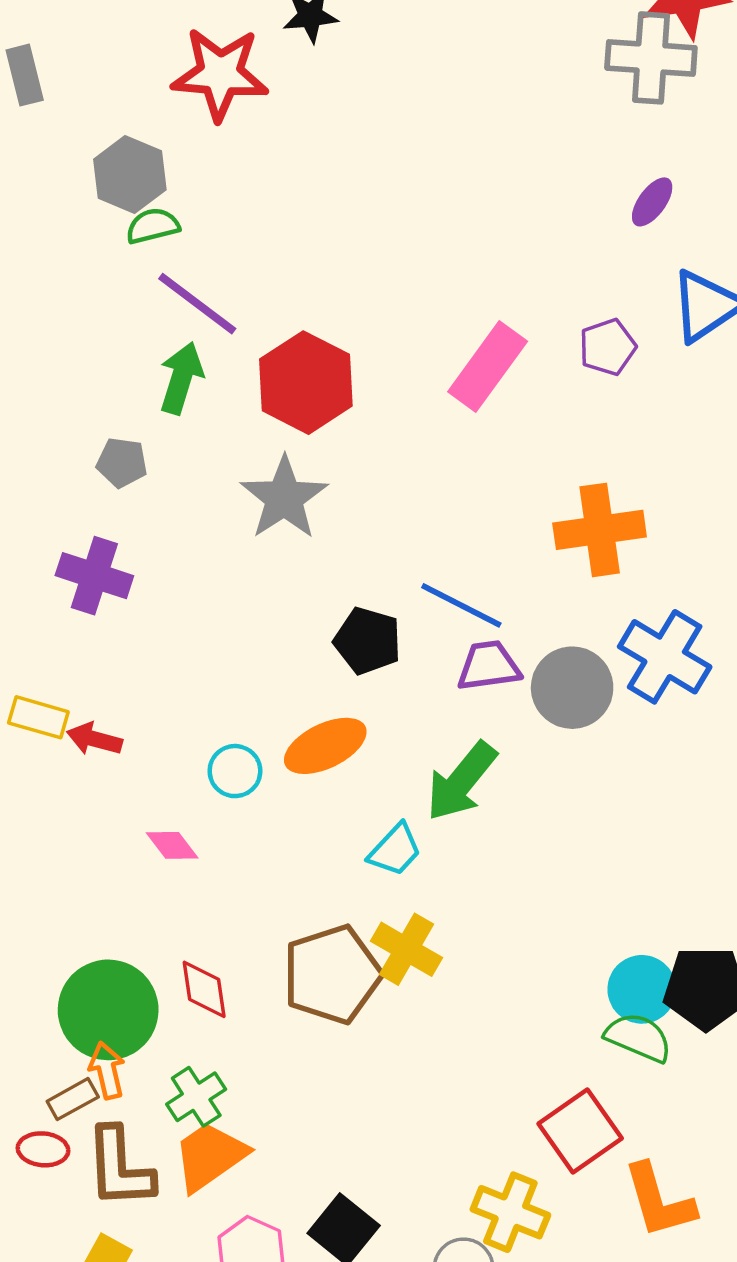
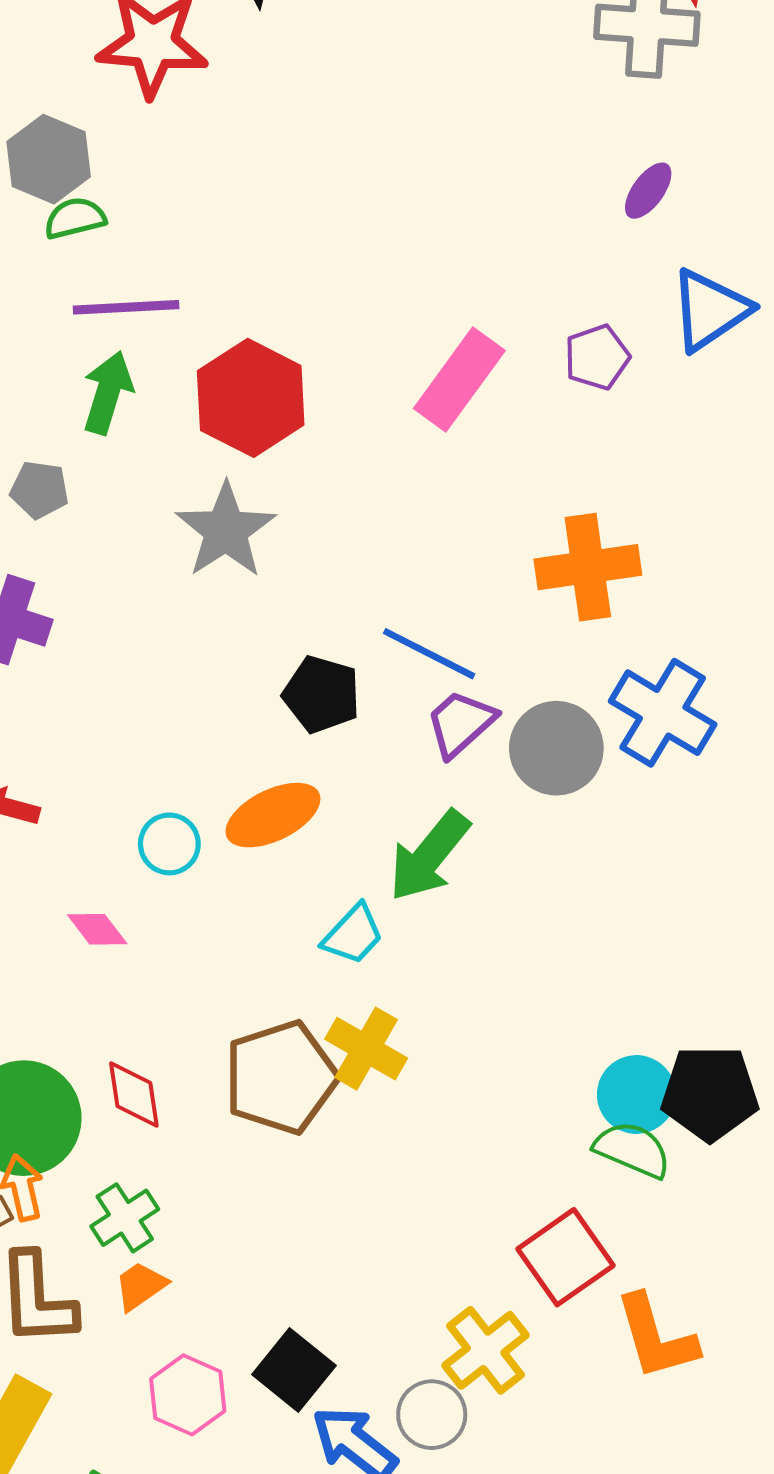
purple line: (197, 304) -> (126, 307), turned -40
purple trapezoid: (489, 666) -> (461, 723), turned -34
orange trapezoid: (210, 1156) -> (140, 1286), size x0.6
yellow cross: (510, 1212) -> (486, 1350), turned 30

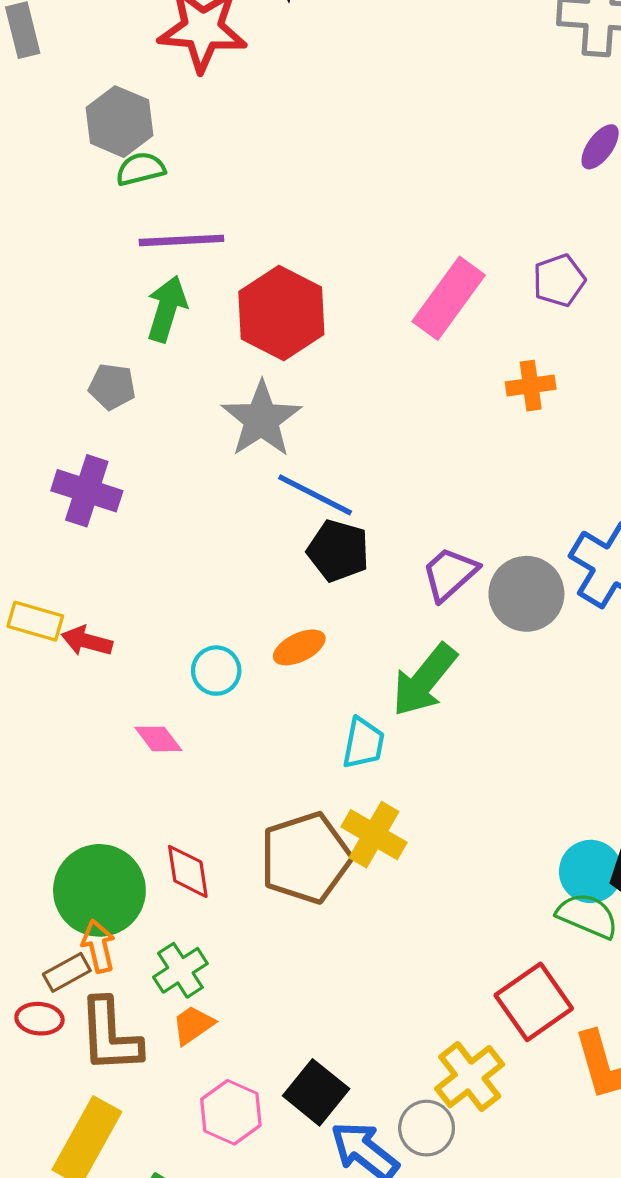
orange cross: (588, 567) -> (531, 386), moved, size x0.6
blue line: (429, 654) -> (315, 495), moved
orange ellipse: (273, 815) -> (299, 647), size x0.7
cyan trapezoid: (353, 934) -> (363, 743), turned -32

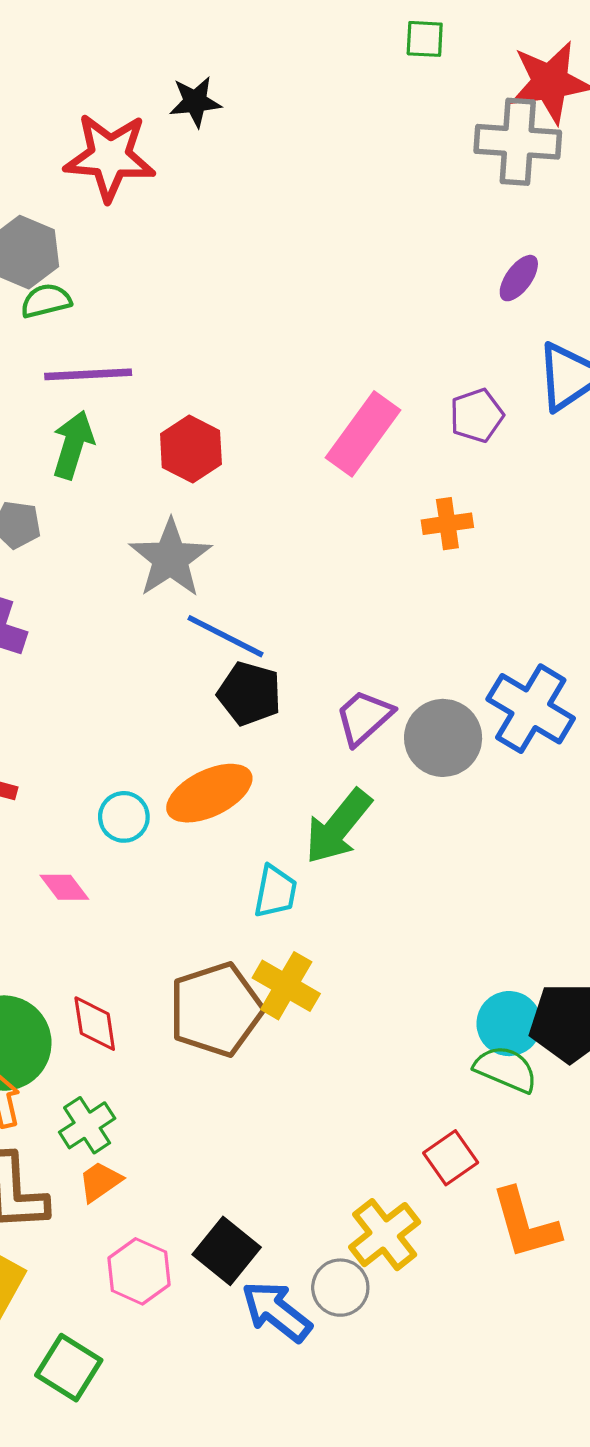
red hexagon: (281, 313) -> (191, 449), size x0.7
orange ellipse: (299, 647) -> (209, 793), size x1.6
red square: (534, 1002) -> (451, 1158), size x0.7

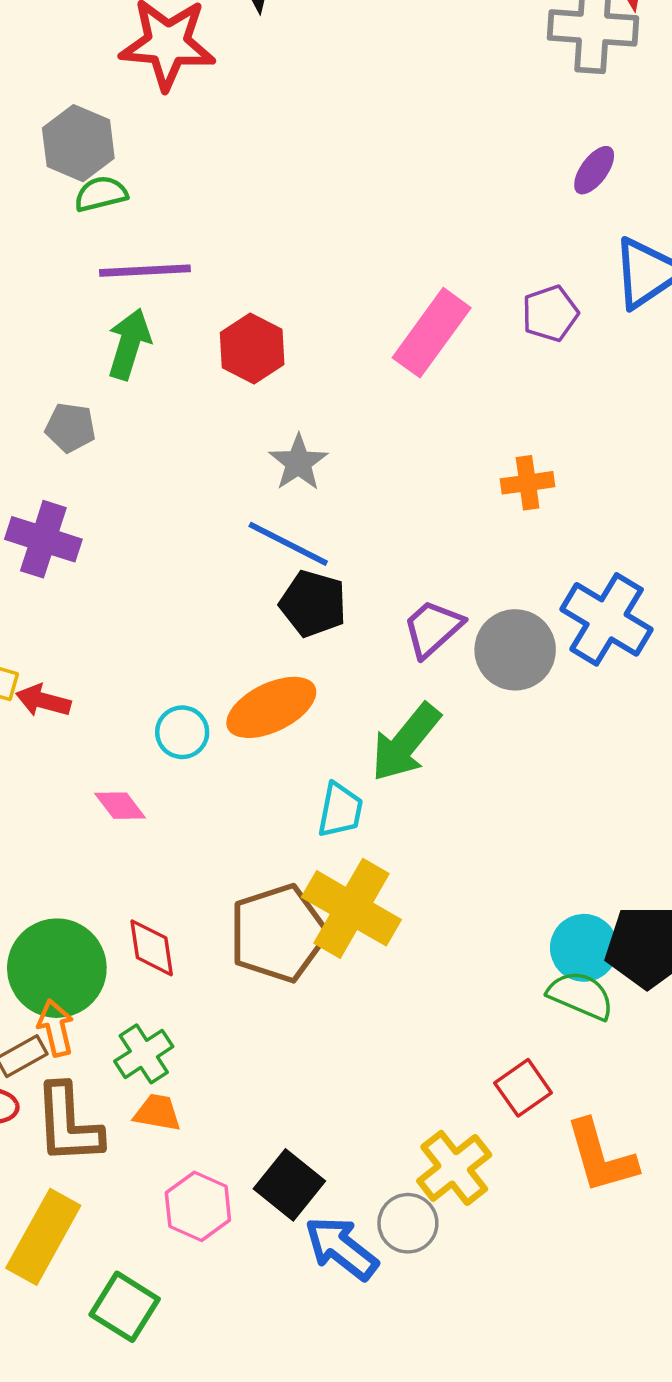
orange cross: (447, 524) -> (528, 483), moved
gray star: (170, 558) -> (298, 462), moved, size x0.7
yellow cross: (286, 986) -> (351, 908), size x1.4
orange trapezoid: (100, 1182) -> (157, 1113), turned 45

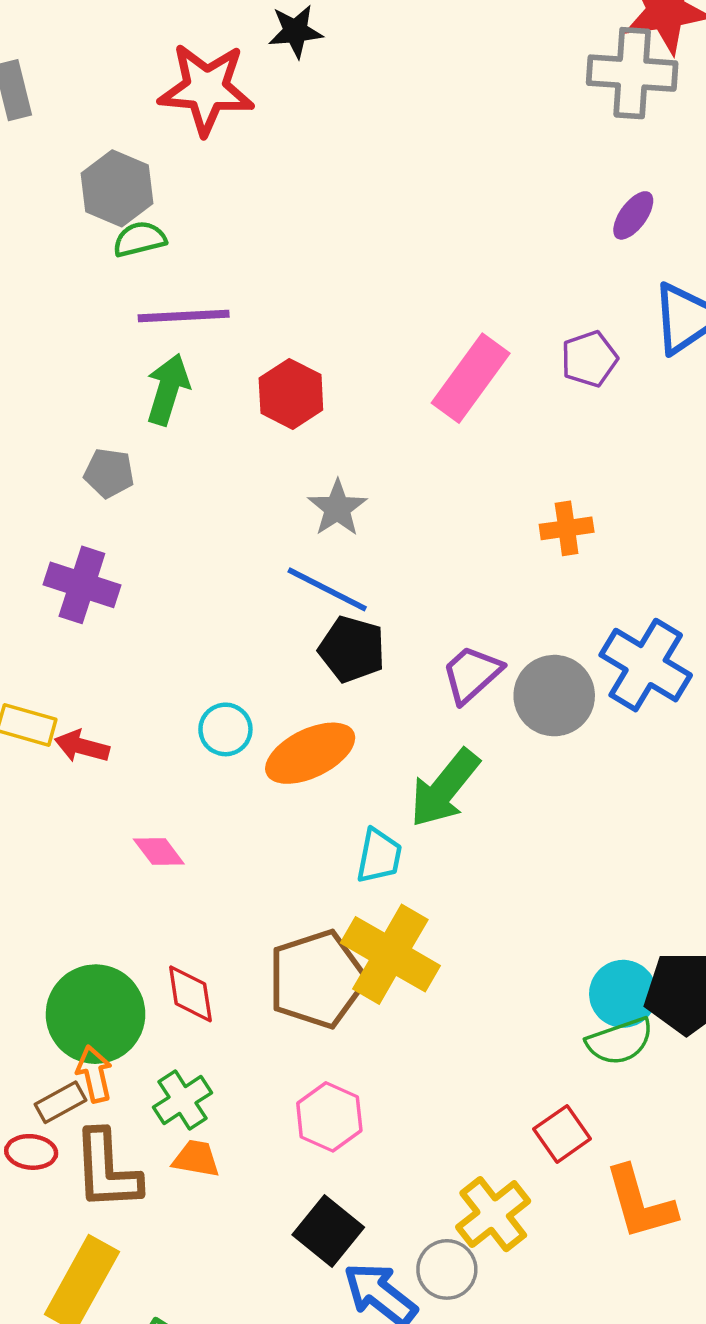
cyan circle: (182, 732) -> (225, 729), moved
green semicircle: (581, 995) -> (620, 1041), turned 138
pink hexagon: (198, 1206) -> (329, 1117), moved

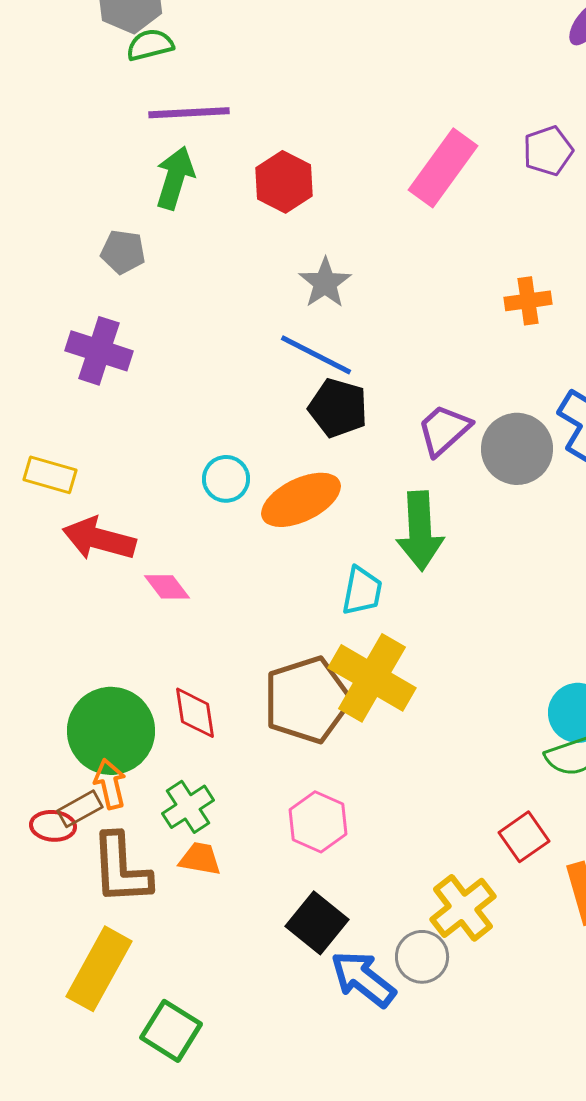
red arrow: (82, 746) -> (99, 539), moved, size x1.5
green arrow: (445, 788) -> (420, 531), turned -42
red ellipse: (31, 1152) -> (53, 826), moved

